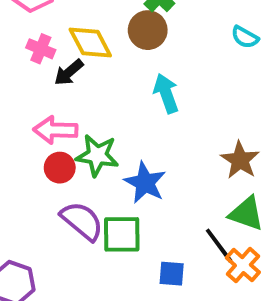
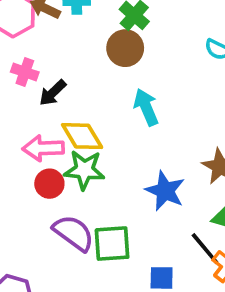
yellow diamond: (90, 42) -> (82, 136), moved
blue star: (145, 183) -> (165, 191), moved

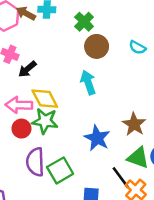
brown circle: (125, 48) -> (97, 46), moved
purple semicircle: (74, 233) -> (35, 162), turned -132
green square: (112, 244) -> (60, 170), turned -30

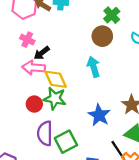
green cross: (84, 22) -> (112, 15), moved
pink arrow: (19, 105) -> (34, 68), moved

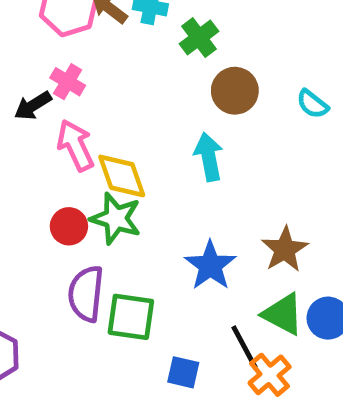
green cross: (112, 15) -> (199, 38), moved
black arrow: (42, 53) -> (33, 106), moved
pink arrow: (34, 68) -> (76, 145), turned 55
green square: (66, 142) -> (131, 317), turned 30

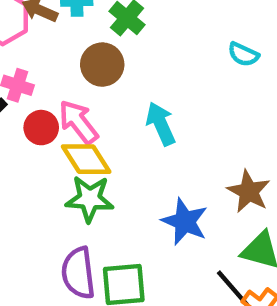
brown circle: (235, 91) -> (102, 65), moved
pink arrow: (76, 145) -> (78, 122), moved
red circle: (69, 226) -> (41, 128), moved

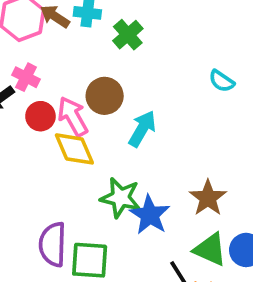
brown circle: (102, 65) -> (105, 96), moved
cyan arrow: (161, 124) -> (142, 129), turned 45
green star: (90, 199) -> (120, 198), moved

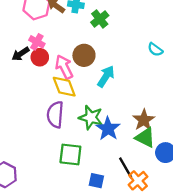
red circle: (40, 116) -> (40, 57), moved
purple semicircle: (53, 244) -> (55, 115), moved
green triangle: (210, 249) -> (145, 138), moved

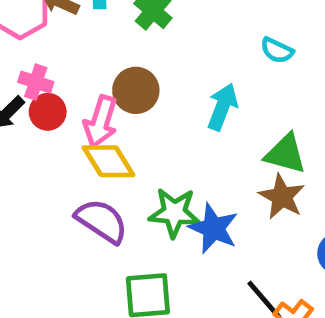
pink arrow: (64, 67) -> (101, 122), turned -125
cyan arrow: (106, 76) -> (222, 107), moved
purple semicircle: (55, 115) -> (102, 221), turned 130
green triangle: (145, 138) -> (285, 154), moved

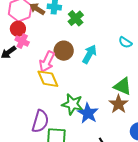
cyan arrow: (222, 107) -> (90, 54), moved
red circle: (48, 112) -> (18, 29), moved
purple semicircle: (102, 221) -> (40, 121), moved, turned 65

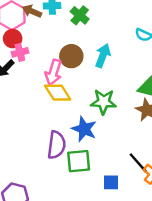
pink cross: (22, 41) -> (20, 52), turned -32
green star: (72, 104) -> (103, 102), moved
blue star: (88, 113) -> (84, 129), moved

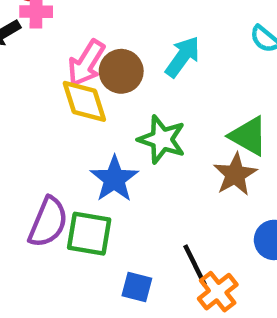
brown circle: (71, 56) -> (121, 71), moved
purple semicircle: (56, 145) -> (48, 222), moved

